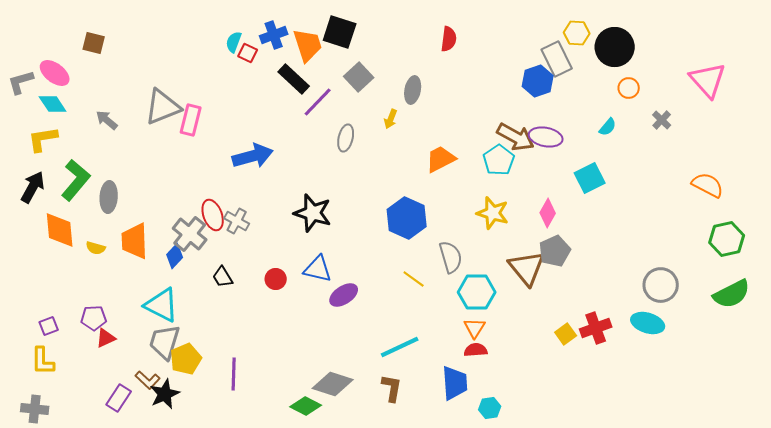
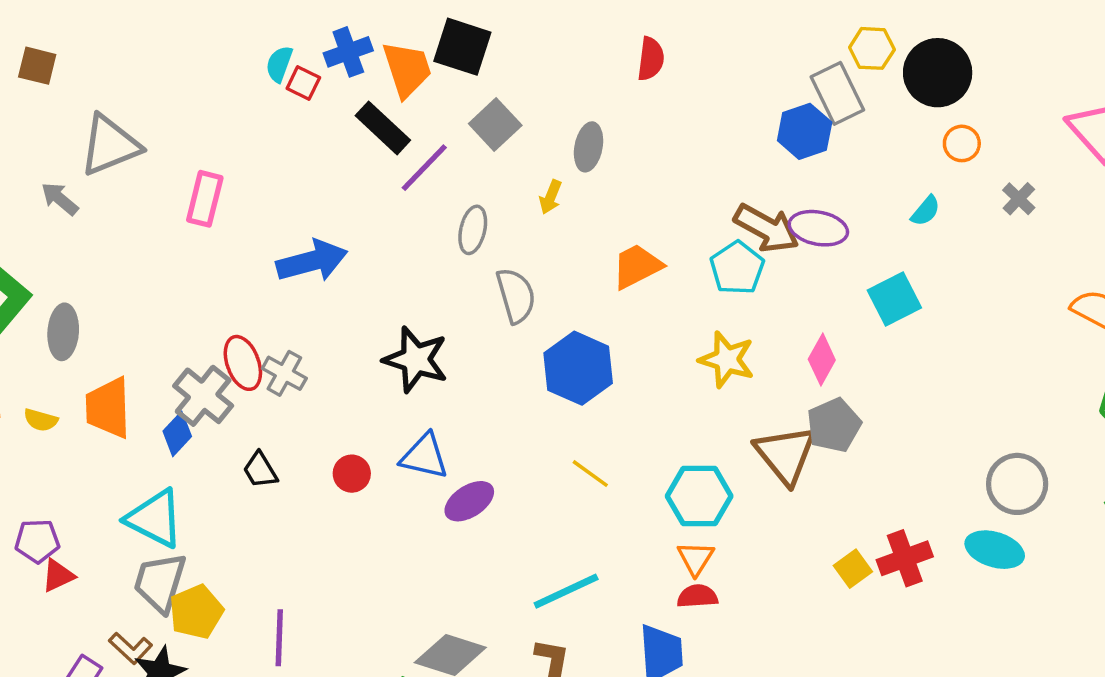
gray triangle: (163, 107) -> (110, 145), moved
gray semicircle: (451, 257) -> (516, 296), moved

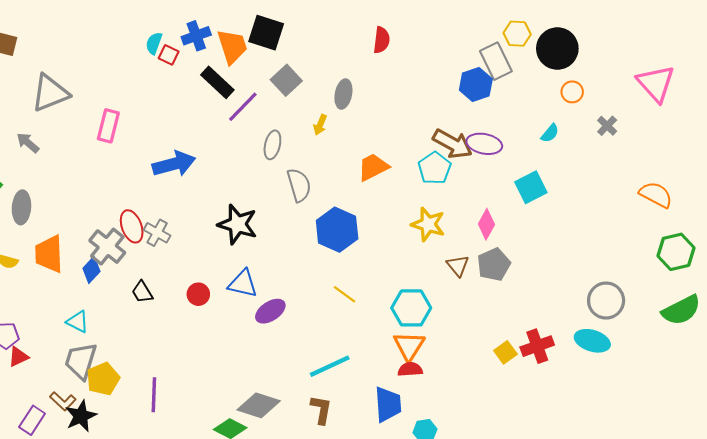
gray arrow: (60, 199) -> (28, 143), moved
brown triangle: (786, 455) -> (458, 266), moved, size x0.6
cyan triangle: (155, 519) -> (78, 322), size x0.6
orange triangle: (696, 558) -> (409, 346), size x1.4

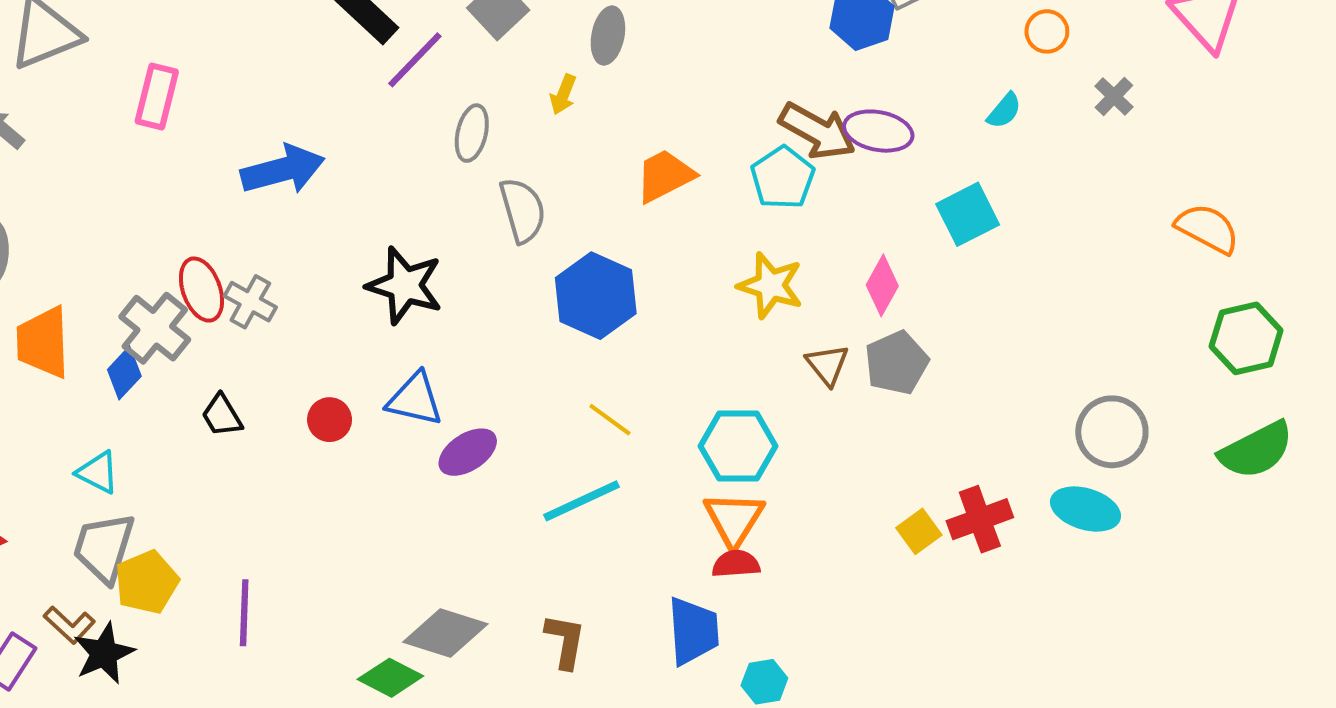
cyan line: (330, 366) -> (582, 501), moved

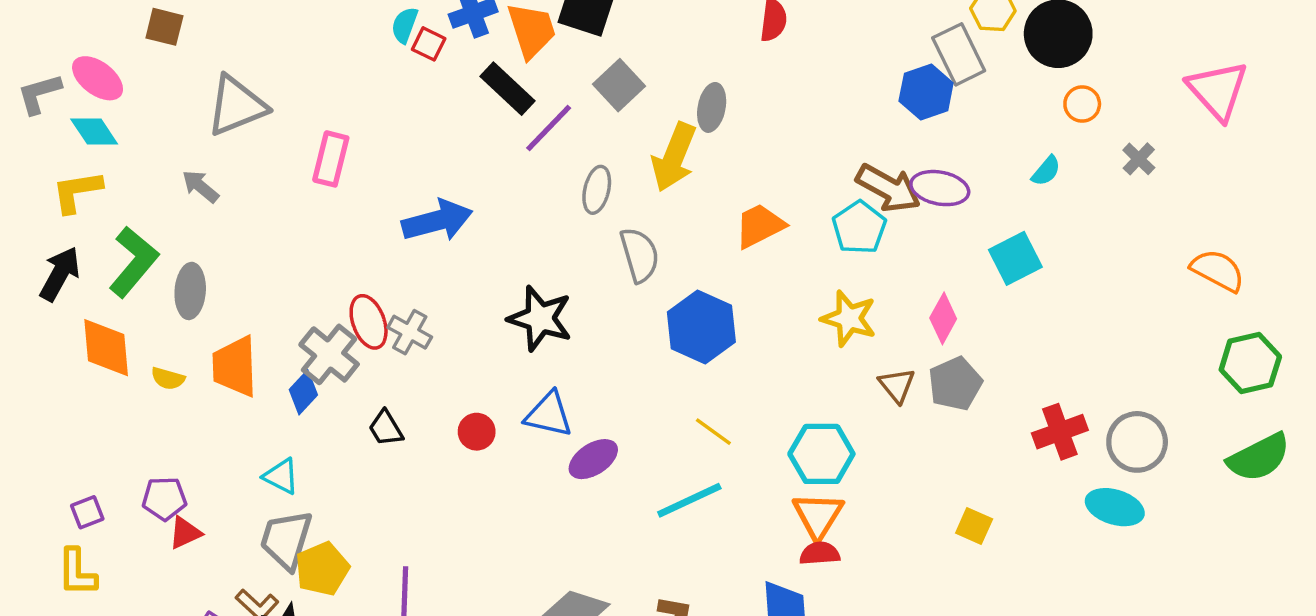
yellow arrow: (563, 94) -> (674, 157), size x2.0
red cross: (980, 519) -> (1060, 432), moved
yellow square: (919, 531) -> (974, 526), turned -30

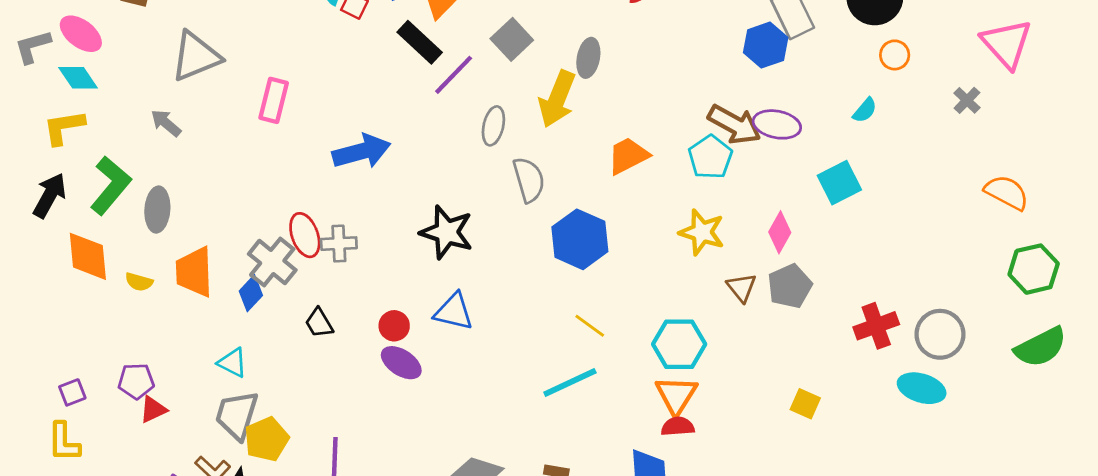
gray cross: (1139, 159) -> (967, 100), moved
gray cross: (410, 332) -> (339, 244), turned -32
purple ellipse: (593, 459) -> (401, 363), moved, turned 66

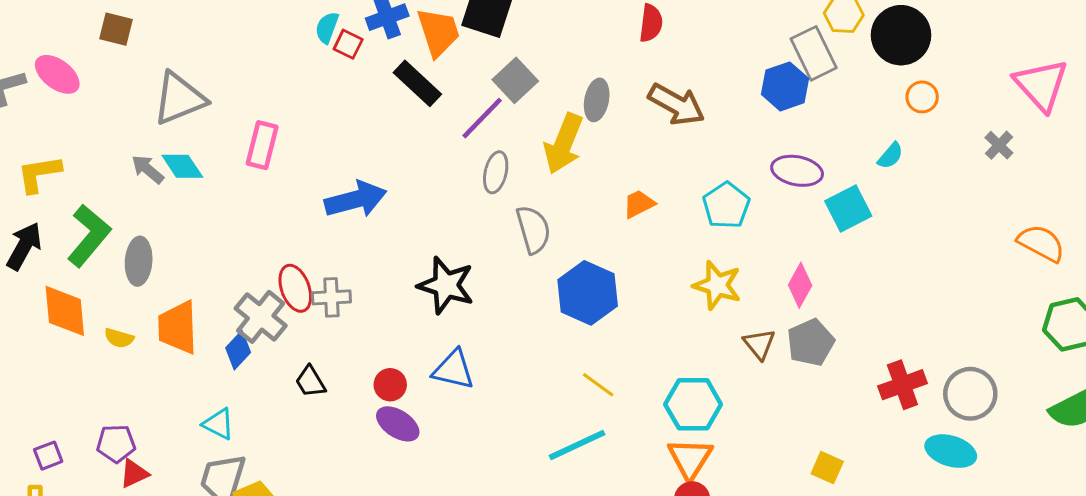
purple line: (454, 75) -> (482, 118), moved
cyan diamond: (78, 78) -> (182, 166), moved
brown arrow: (734, 124) -> (676, 104), moved
orange trapezoid: (628, 156) -> (639, 204), size x0.7
cyan square: (839, 183) -> (848, 208), moved

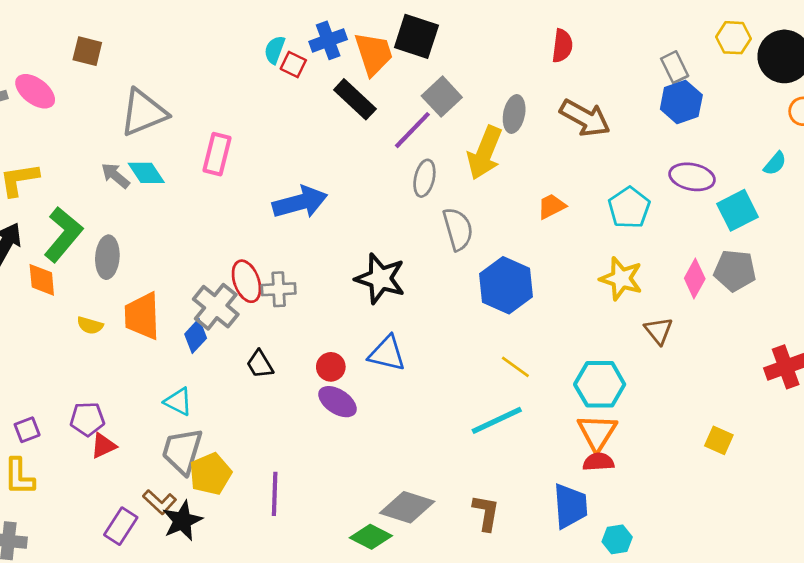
gray rectangle: (814, 53) -> (675, 67), moved, size x0.7
orange diamond: (65, 311) -> (42, 280), moved, size x0.7
gray pentagon: (811, 343) -> (735, 271), moved, turned 30

